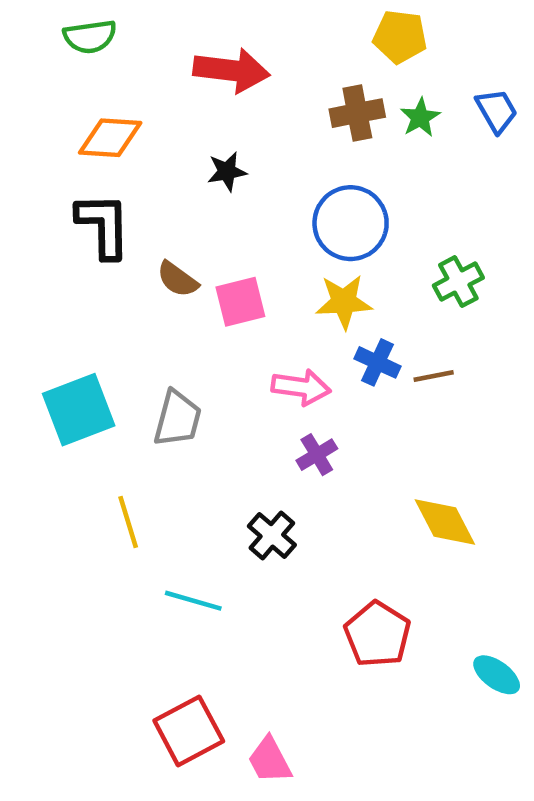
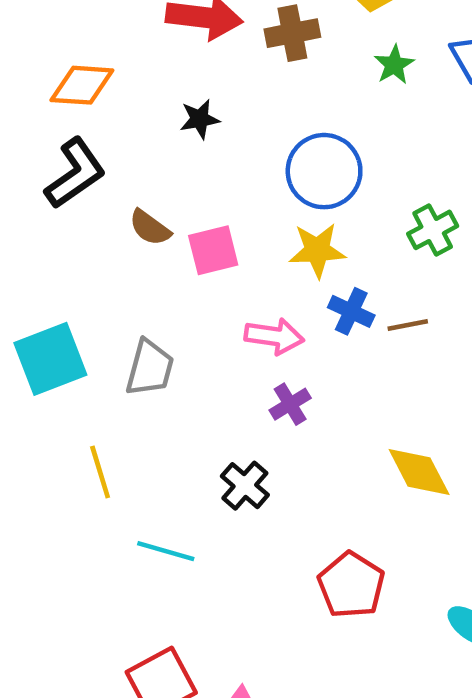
brown cross: (357, 113) -> (292, 33), moved
black L-shape: (103, 225) -> (75, 173), turned 56

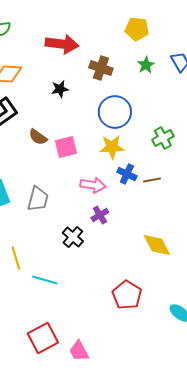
brown cross: (292, 33) -> (101, 68), moved, turned 30
yellow line: (100, 472) -> (16, 258), moved
black cross: (245, 486) -> (73, 237), moved

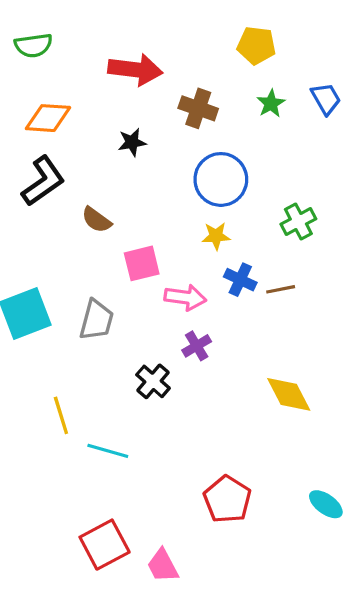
pink square: (66, 147) -> (142, 263), moved
yellow star: (112, 147) -> (216, 236), size x0.7
red pentagon: (127, 295) -> (227, 499), moved

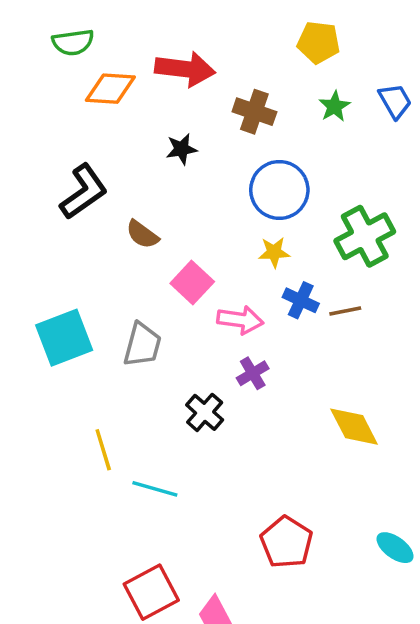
orange diamond: (48, 118) -> (110, 89), moved
green cross: (298, 221) -> (365, 236), size x1.5
pink square: (142, 263) -> (192, 282), turned -33

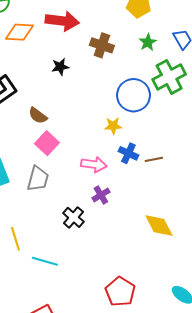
blue circle: (279, 190) -> (134, 95), moved
green cross: (365, 236) -> (169, 77), moved
pink square: (192, 282) -> (47, 143), moved

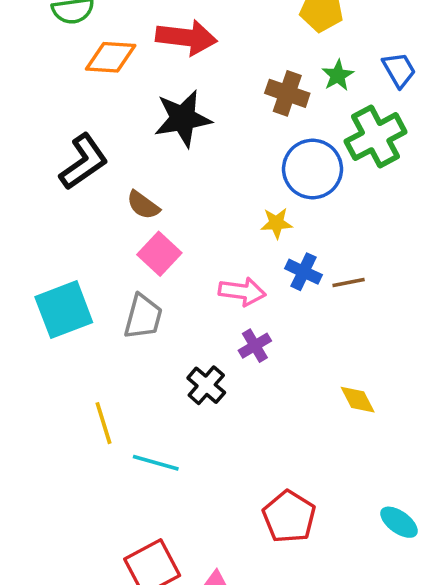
brown cross: (102, 45) -> (287, 93), moved
black star: (60, 67) -> (183, 119), size x1.8
yellow diamond: (159, 226) -> (358, 400), size x0.7

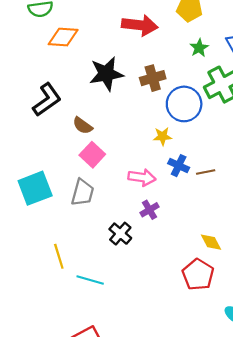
red arrow: (186, 37) -> (140, 25), moved
brown cross: (287, 93) -> (153, 78), moved, turned -35
red pentagon: (289, 517) -> (198, 275), moved

